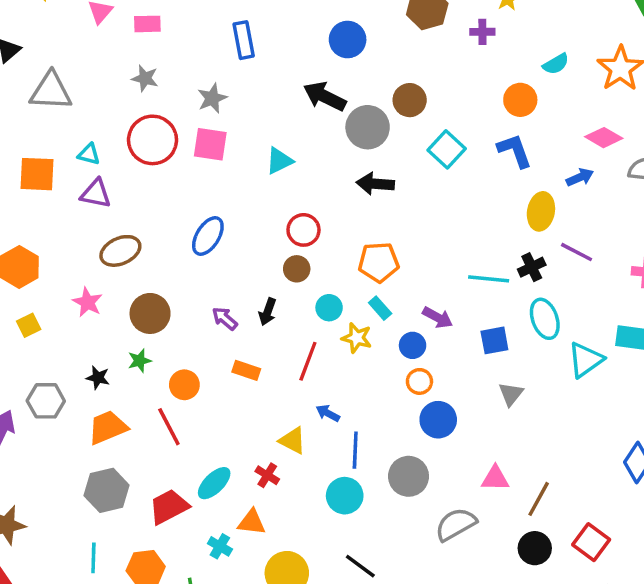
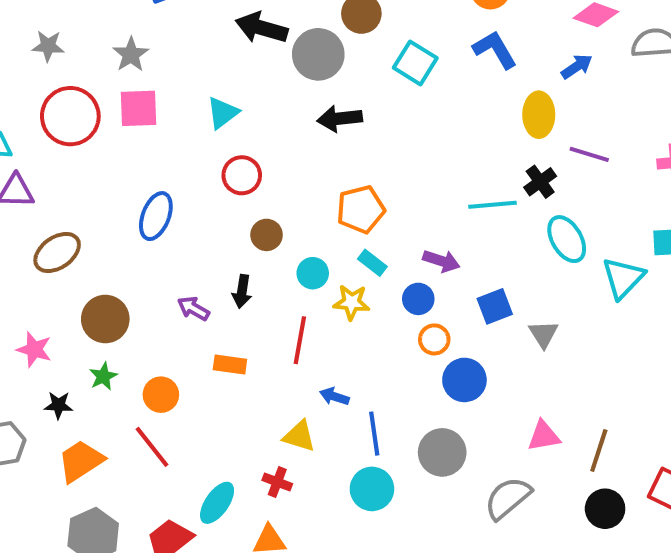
red circle: (303, 230) -> (242, 175), moved
pink star: (88, 302) -> (34, 349), moved
blue square: (494, 340) -> (495, 306), moved

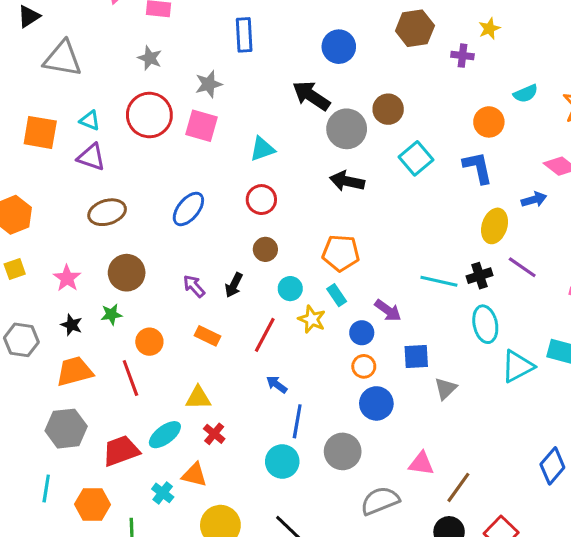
yellow triangle: (299, 436) -> (198, 398), moved, turned -36

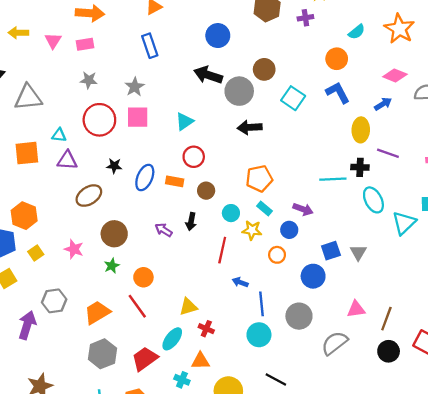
black cross: (480, 276) -> (360, 167), turned 36
black star: (72, 325) -> (114, 166), moved
orange rectangle: (207, 336) -> (175, 181), moved
blue square: (416, 357) -> (331, 251), moved
orange circle: (364, 366) -> (277, 255), moved

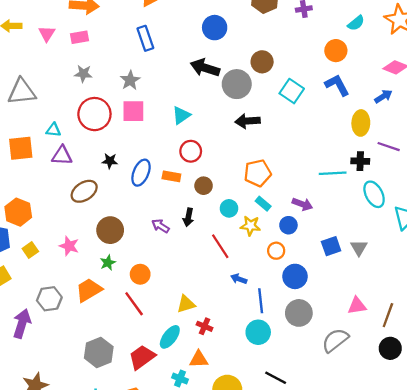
red line: (222, 250) -> (220, 246), turned -45
blue circle: (313, 276) -> (295, 276), moved
orange trapezoid: (97, 312) -> (89, 290), moved

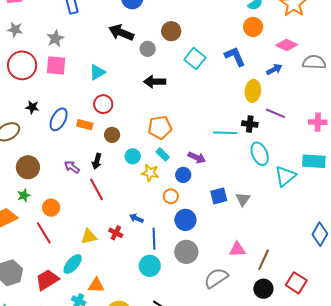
orange circle: (336, 51) -> (253, 27), moved
gray circle: (237, 84) -> (148, 49), size x0.6
red line: (220, 246) -> (97, 189), moved
red cross: (204, 326) -> (116, 233), moved

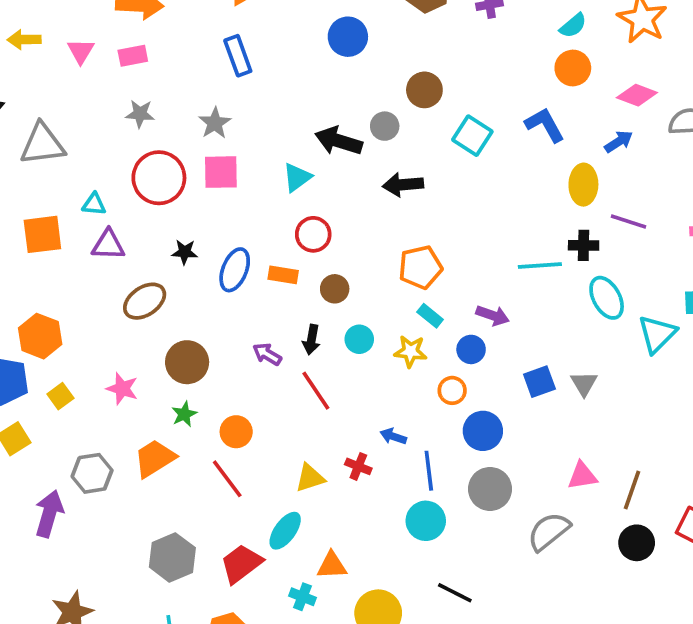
black arrow: (121, 33) -> (339, 141), moved
cyan circle: (133, 156) -> (359, 339), moved

